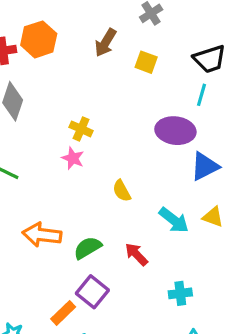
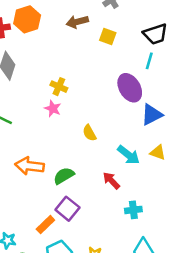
brown arrow: (105, 43) -> (77, 22), turned 45
purple ellipse: (175, 131) -> (130, 88), turned 52
red arrow: (136, 254) -> (111, 181), moved

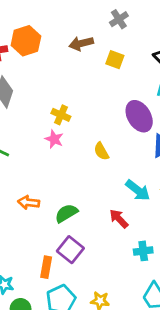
yellow semicircle: (89, 133) -> (101, 151), moved
orange arrow: (30, 166) -> (29, 202), size x0.7
orange rectangle: (45, 225) -> (46, 267), turned -36

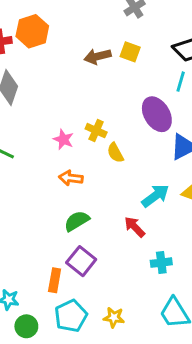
brown arrow: (81, 43) -> (98, 56), moved
yellow cross: (61, 115) -> (96, 131), moved
cyan arrow: (138, 190) -> (155, 196), turned -75
orange arrow: (29, 202) -> (71, 178), moved

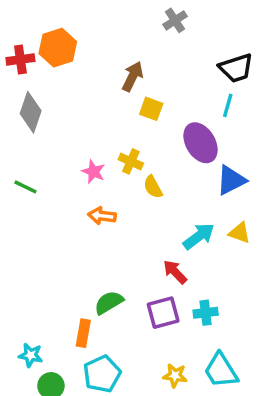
yellow square: (130, 52) -> (151, 109), moved
brown arrow: (98, 56) -> (133, 77), turned 130
green semicircle: (77, 221) -> (109, 303), moved
purple square: (81, 261) -> (163, 313), moved, turned 36
yellow star: (114, 317) -> (175, 376), moved

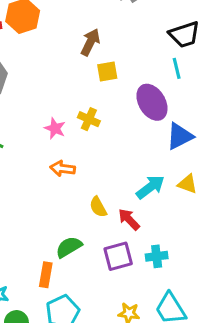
cyan line: (228, 105) -> (177, 68), turned -30
yellow square: (151, 109) -> (107, 71), turned -30
yellow semicircle: (153, 187) -> (98, 207), moved

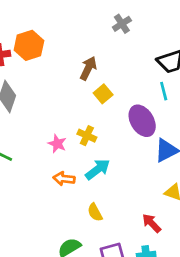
yellow square: (107, 71) -> (103, 94), turned -30
cyan arrow: (150, 187) -> (98, 169), moved
red arrow: (129, 219) -> (152, 223), moved

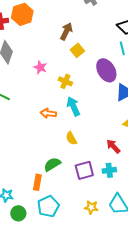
pink star: (57, 144) -> (40, 67), moved
cyan arrow: (98, 169) -> (73, 106), turned -78

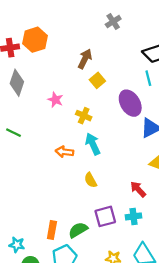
green semicircle: (52, 164) -> (78, 230), moved

